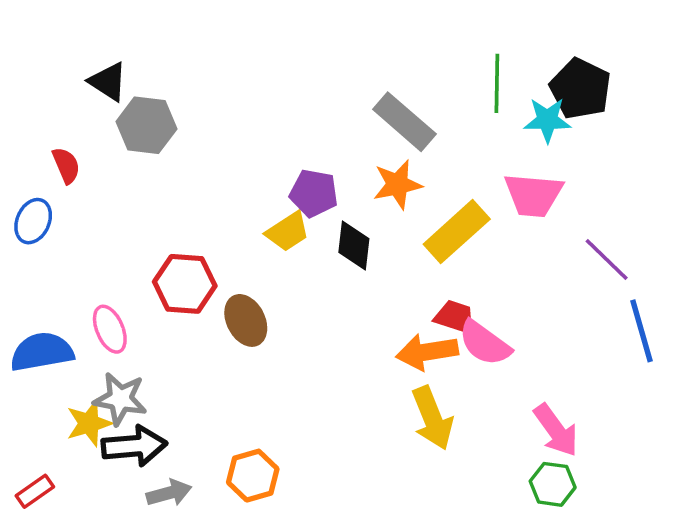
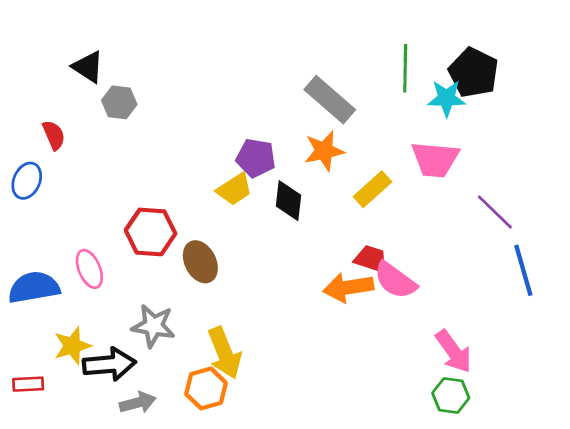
gray hexagon: (146, 125) -> (119, 102), size x0.7
yellow rectangle: (457, 232) -> (373, 189), size x0.7
gray star: (120, 399) -> (153, 326), moved
yellow arrow: (432, 418) -> (225, 353), moved
red rectangle: (35, 491) -> (28, 384), moved, turned 32

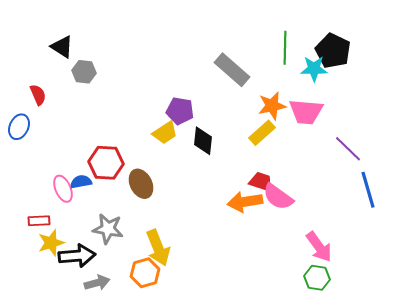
orange star: (324, 151) -> (272, 106), moved
blue semicircle: (34, 287) -> (81, 182), moved, size x0.6
red rectangle: (28, 384) -> (39, 221), moved

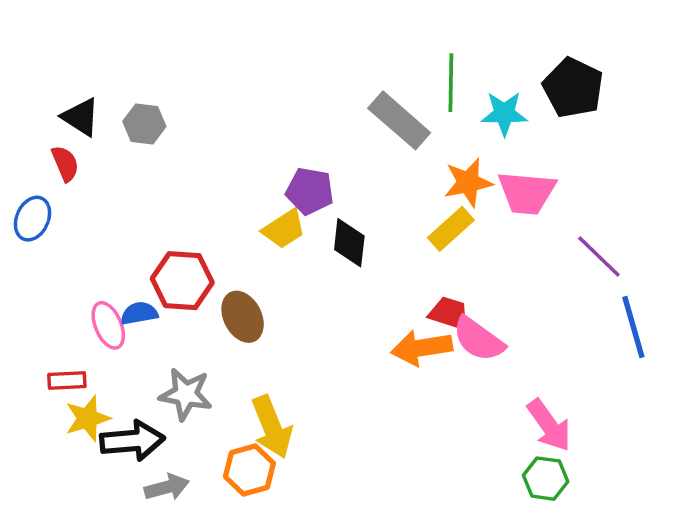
black triangle: (62, 47) -> (81, 117), moved
green line: (285, 48) -> (451, 83), moved
cyan star: (314, 69) -> (504, 114), moved

